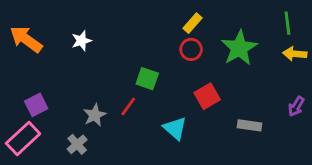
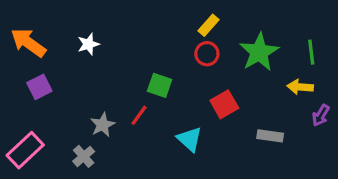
green line: (287, 23) -> (311, 52), moved
yellow arrow: (295, 54) -> (300, 87), moved
purple square: (36, 105) -> (39, 87), moved

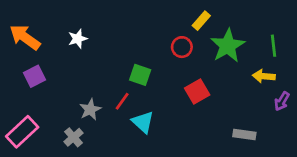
yellow rectangle: (209, 25) -> (201, 21), moved
gray rectangle: (270, 136) -> (244, 135), moved
cyan triangle: (190, 139) -> (143, 122), moved

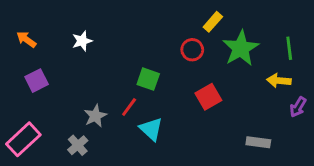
orange arrow: (25, 37) -> (26, 39), size x0.6

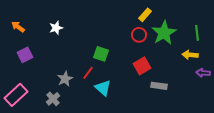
red circle: (192, 50) -> (139, 35), moved
purple arrow: (298, 107) -> (203, 73), turned 64
gray rectangle: (258, 142) -> (159, 86), moved

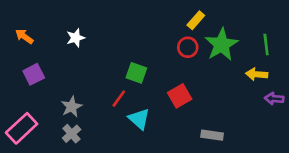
red square: (142, 66) -> (180, 96), moved
gray star: (65, 79) -> (72, 107), moved
gray rectangle: (159, 86) -> (212, 135), moved

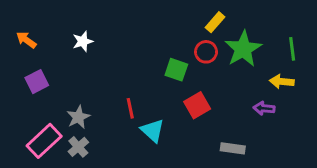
green square: (136, 73) -> (176, 70), moved
red line: (119, 99) -> (130, 108), turned -48
purple arrow: (274, 99) -> (264, 108), moved
pink rectangle: (22, 128) -> (44, 141), moved

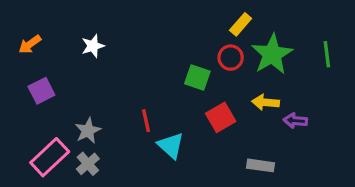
orange arrow: (26, 40) -> (30, 44), turned -72
yellow arrow: (282, 82) -> (265, 102), moved

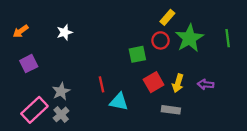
green square: (197, 77) -> (137, 54), turned -30
yellow arrow: (265, 102) -> (178, 83), moved, turned -78
cyan triangle: (171, 146) -> (119, 102), turned -30
gray rectangle: (260, 165) -> (171, 110), moved

